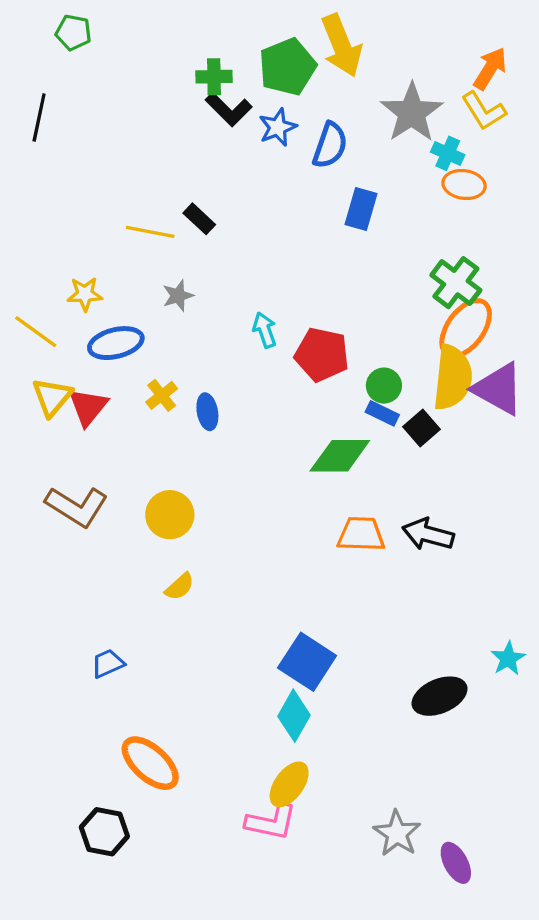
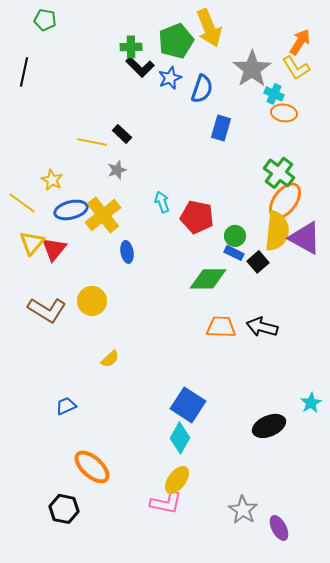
yellow star: (85, 294) -> (52, 180), turned 30
gray star: (178, 296) -> (117, 170), moved
yellow cross: (162, 395) -> (103, 215), moved, size x1.8
yellow circle: (170, 515) -> (92, 301), moved

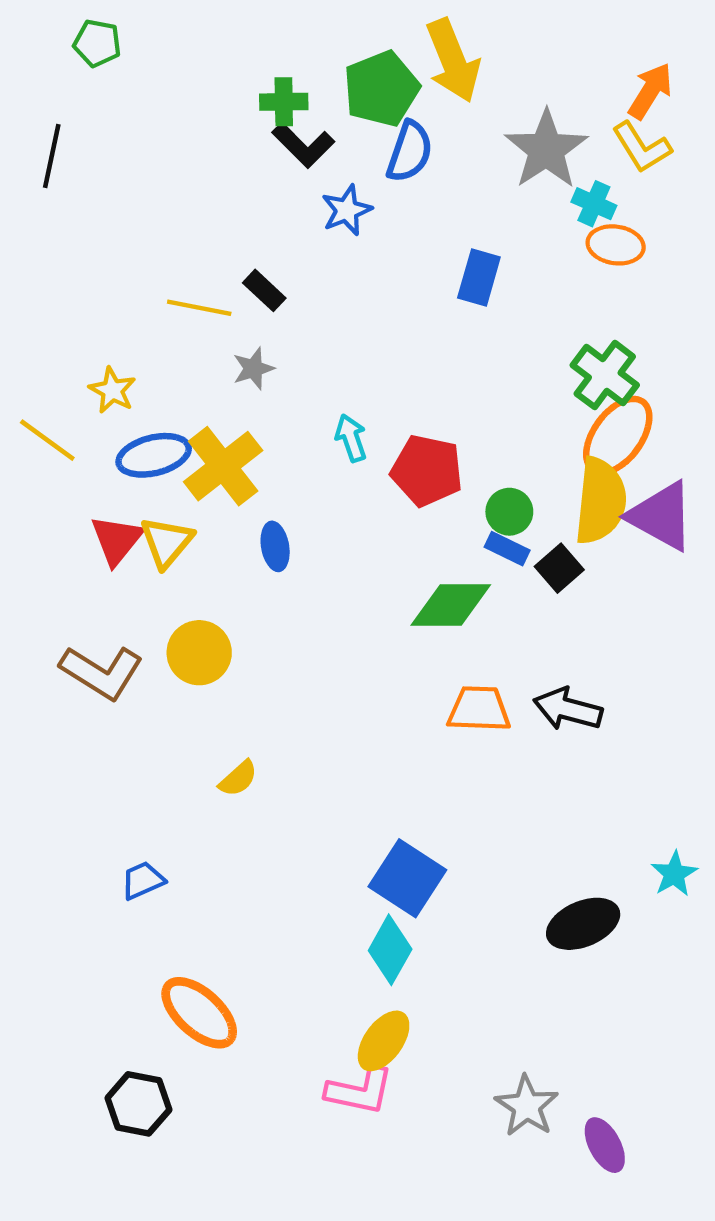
blue star: (170, 78) -> (347, 210), moved
blue semicircle: (202, 89) -> (410, 152), moved
yellow triangle: (32, 243) -> (167, 542), moved

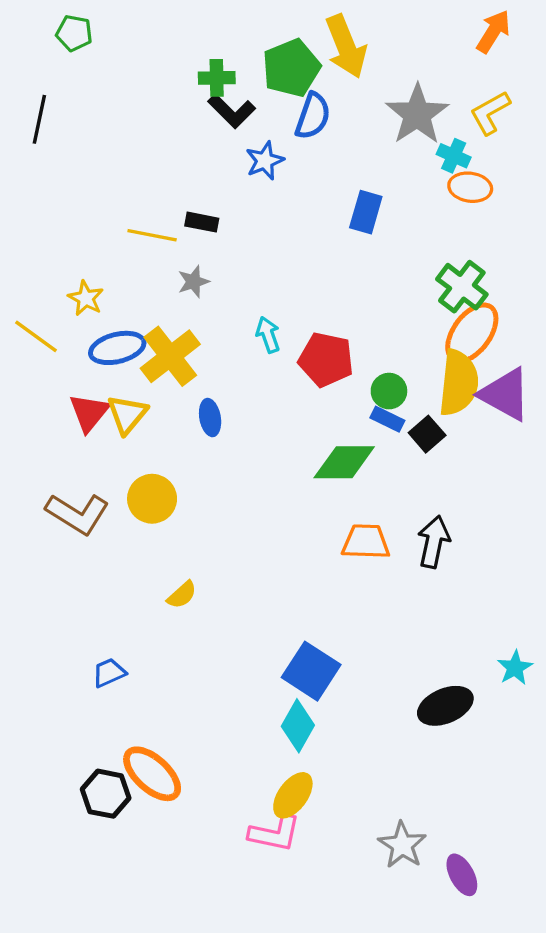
orange arrow: (650, 91) -> (493, 31), moved
yellow L-shape: (642, 147) -> (490, 113), turned 93
black rectangle: (264, 290) -> (202, 222), turned -32
black arrow: (568, 709) -> (434, 542), turned 87
black hexagon: (138, 1104) -> (106, 794), moved

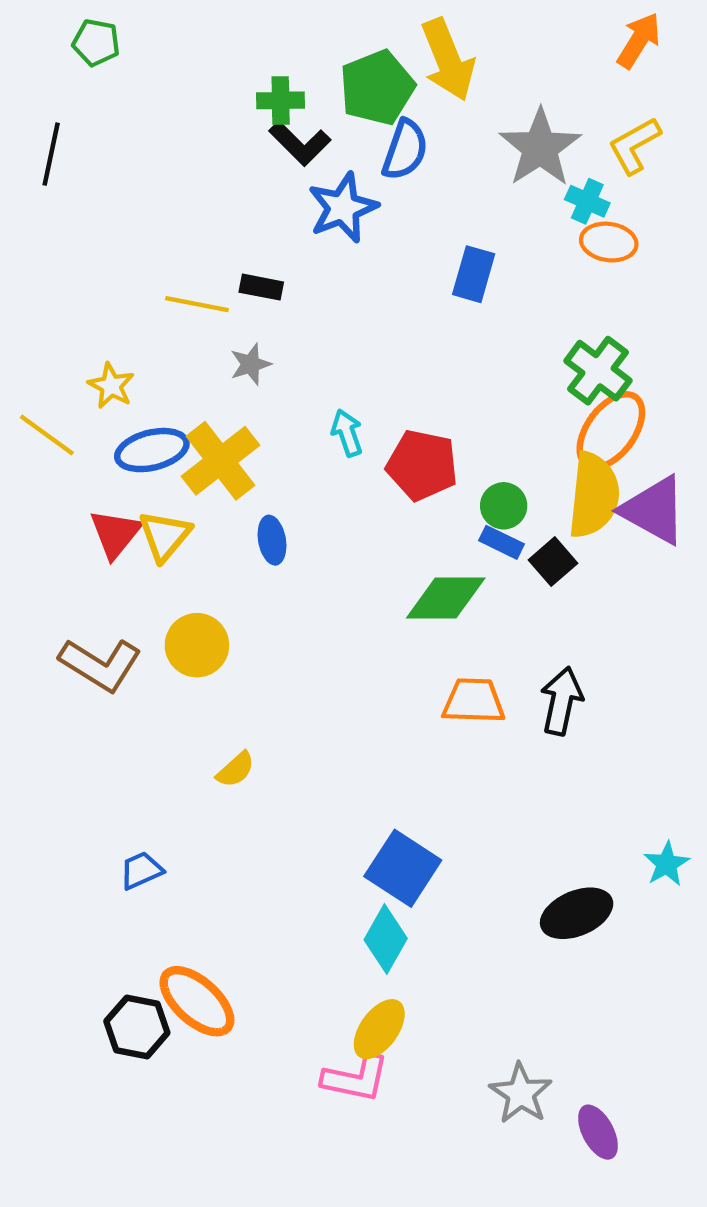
blue star: (265, 161) -> (343, 208), size x1.4

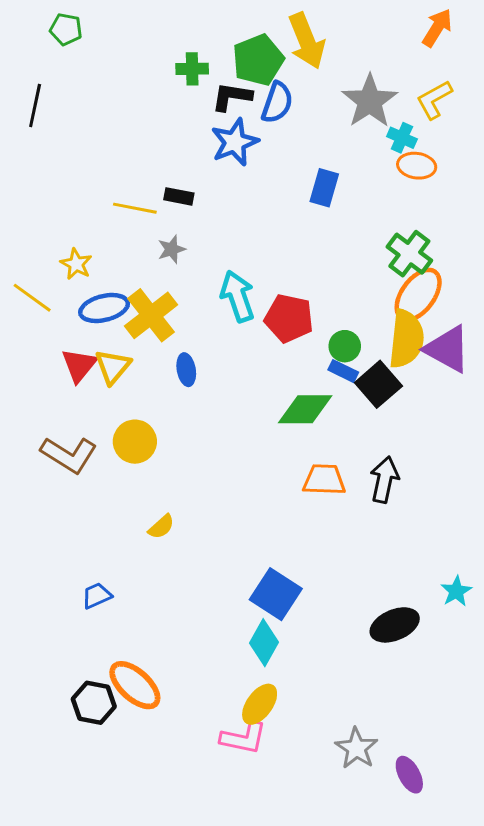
black L-shape: (300, 143) -> (232, 97), moved, turned 144
cyan arrow: (347, 433) -> (238, 296), size x1.6
black square: (553, 562) -> (378, 384), size x1.4

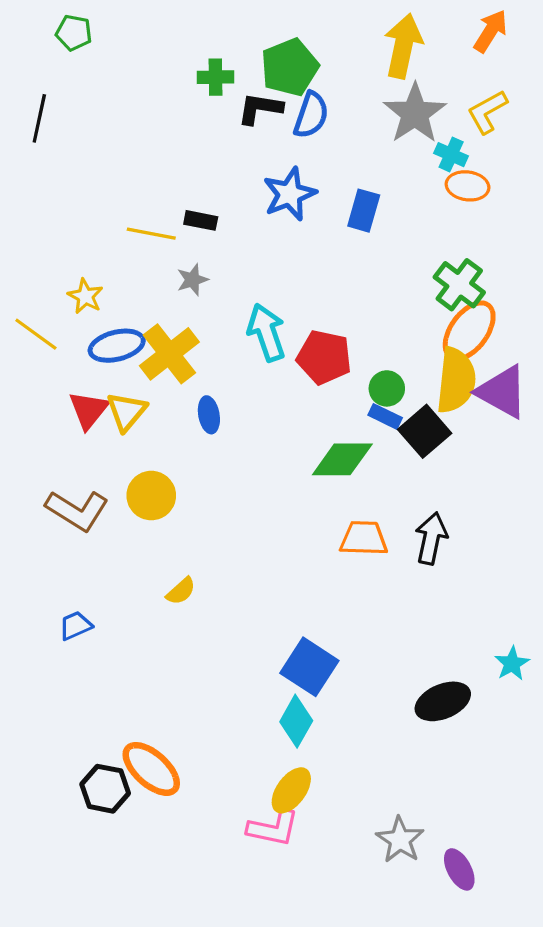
yellow arrow: (307, 41) -> (403, 46), moved, turned -146
blue star: (235, 142) -> (290, 194), moved
blue trapezoid: (97, 596) -> (75, 626), moved

